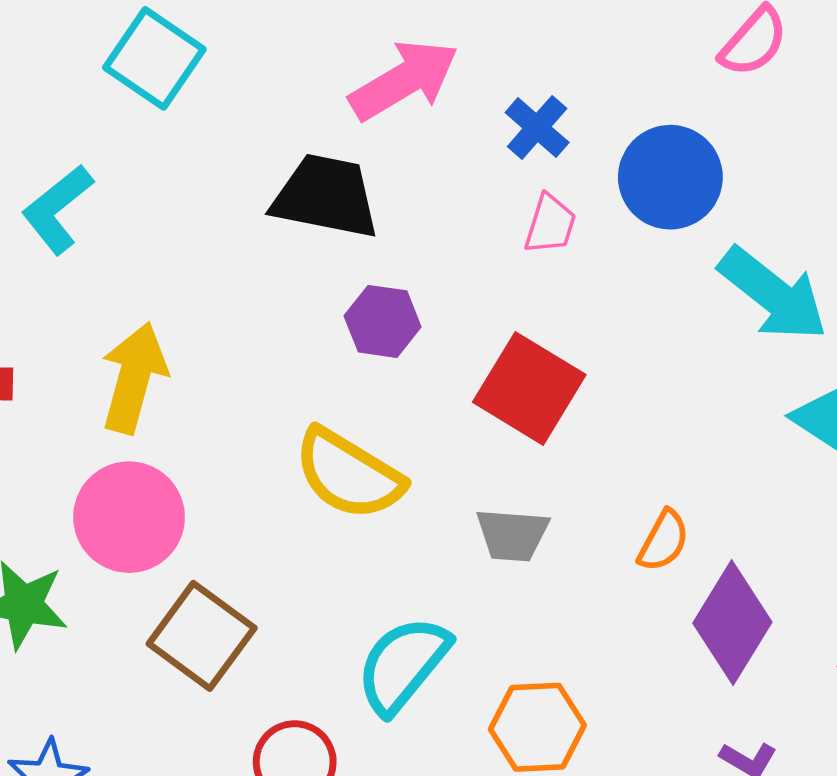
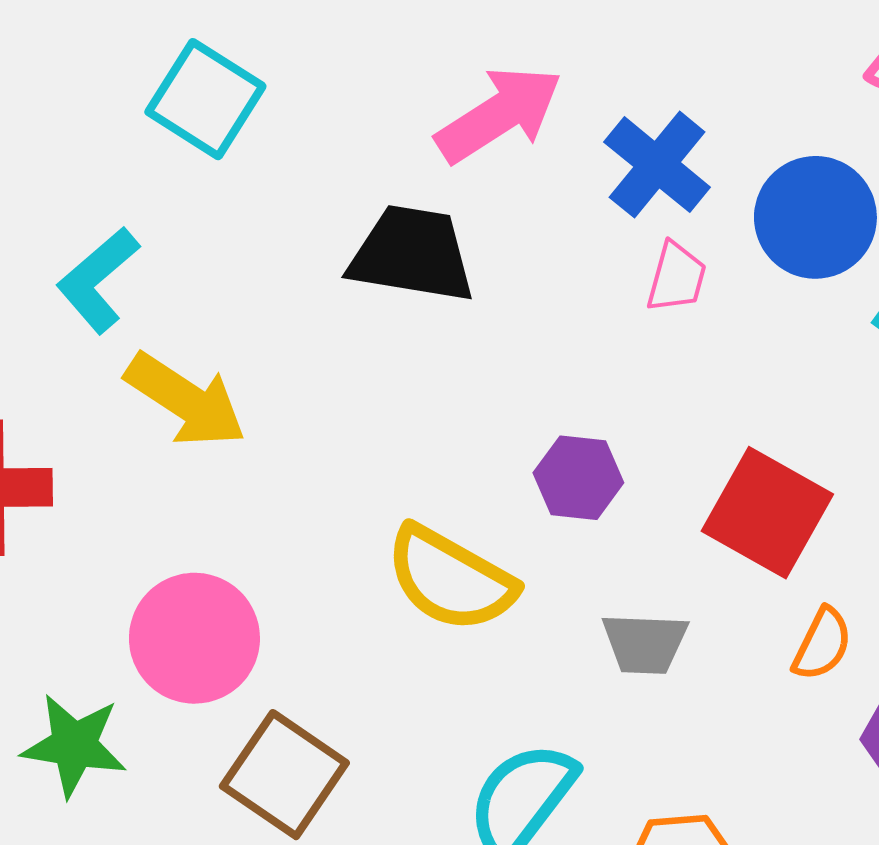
blue cross: (537, 127) -> (657, 165), size x1.4
purple hexagon: (383, 321) -> (578, 478), moved
yellow arrow: (134, 378) -> (186, 400), moved, turned 110
red square: (529, 388) -> (767, 513), moved

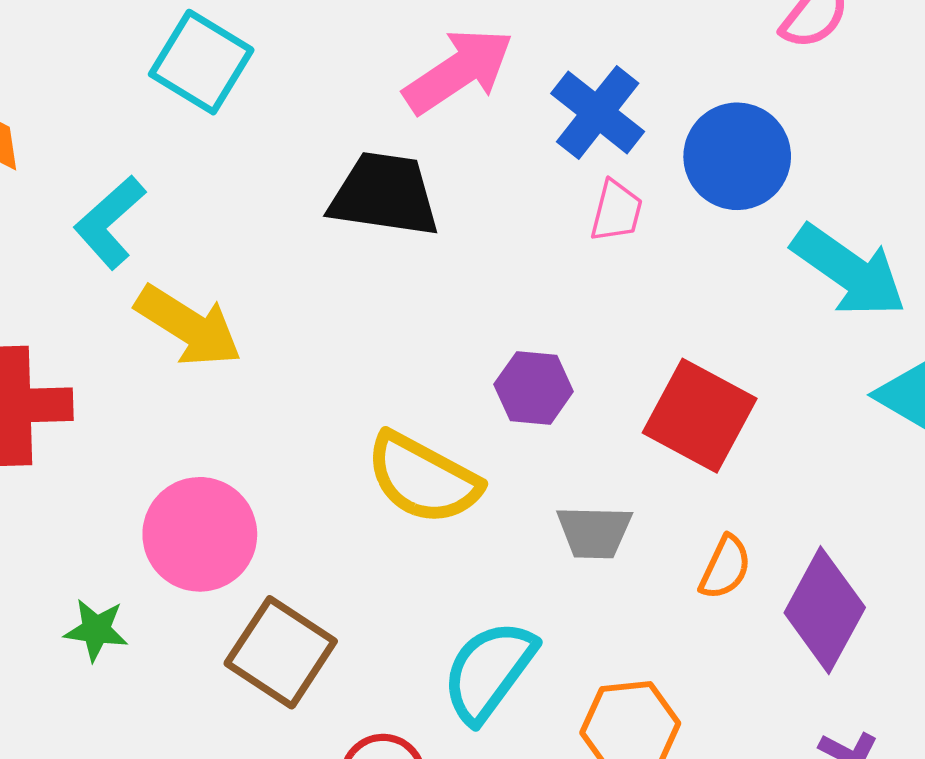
orange semicircle: (822, 644) -> (725, 567), moved
green star: (74, 745) -> (96, 630), size x0.7

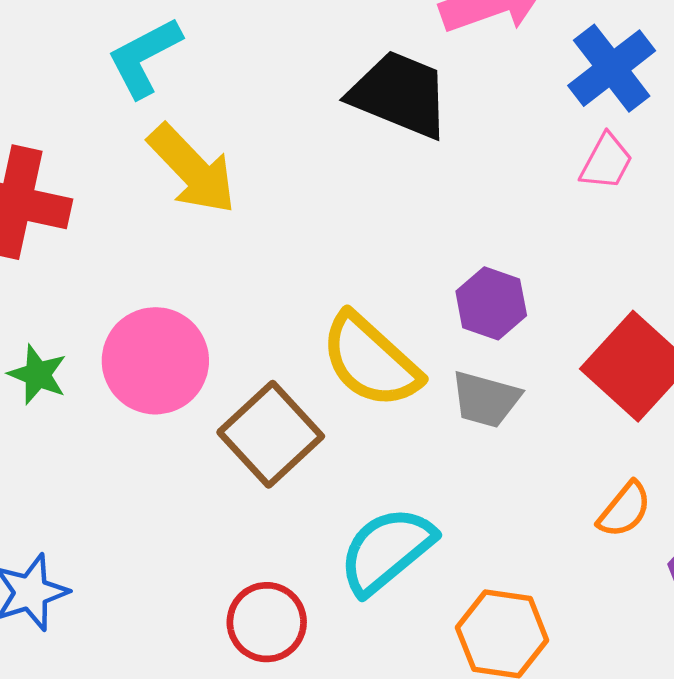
gray trapezoid: (594, 532) -> (486, 399), moved
green star: (96, 630) -> (38, 375), moved
brown square: (281, 652) -> (271, 434), moved

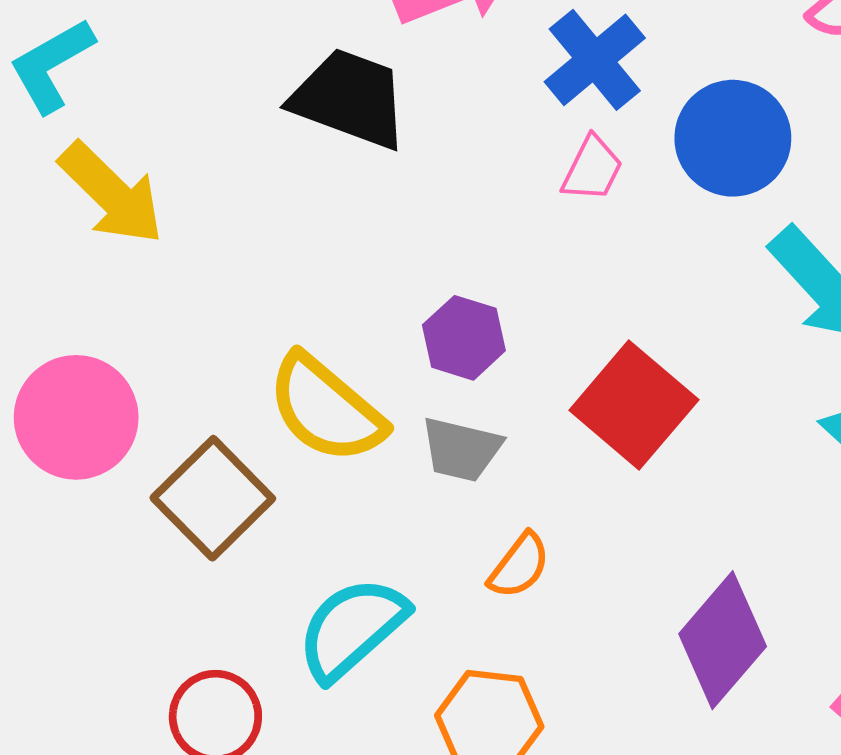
orange semicircle: (624, 510) -> (519, 566), moved

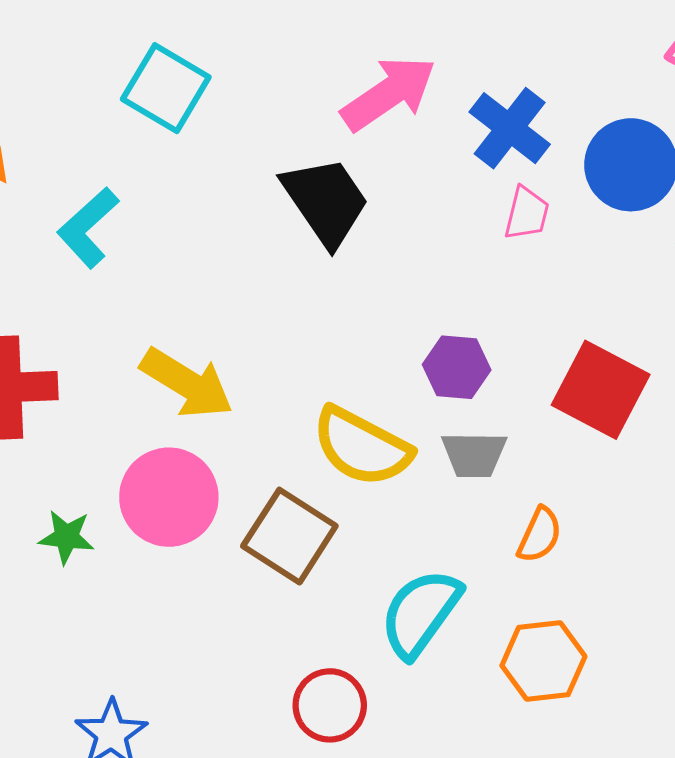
black trapezoid: (350, 99) -> (326, 201), turned 48
yellow arrow: (111, 193) -> (187, 383), moved

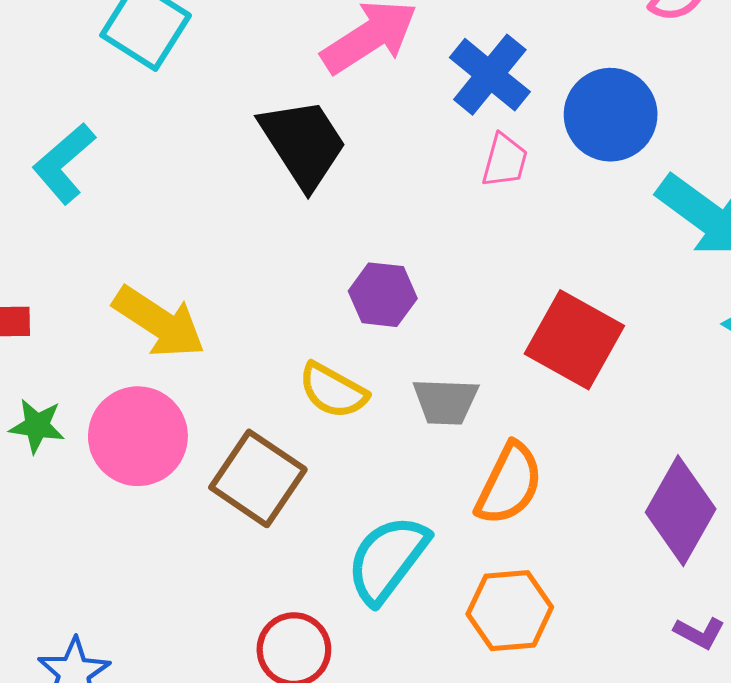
purple hexagon: (457, 367) -> (383, 295), moved
yellow semicircle: (362, 447) -> (333, 391), size x0.7
orange semicircle: (540, 535) -> (509, 484), size x1.5
green star: (66, 537) -> (37, 426), moved

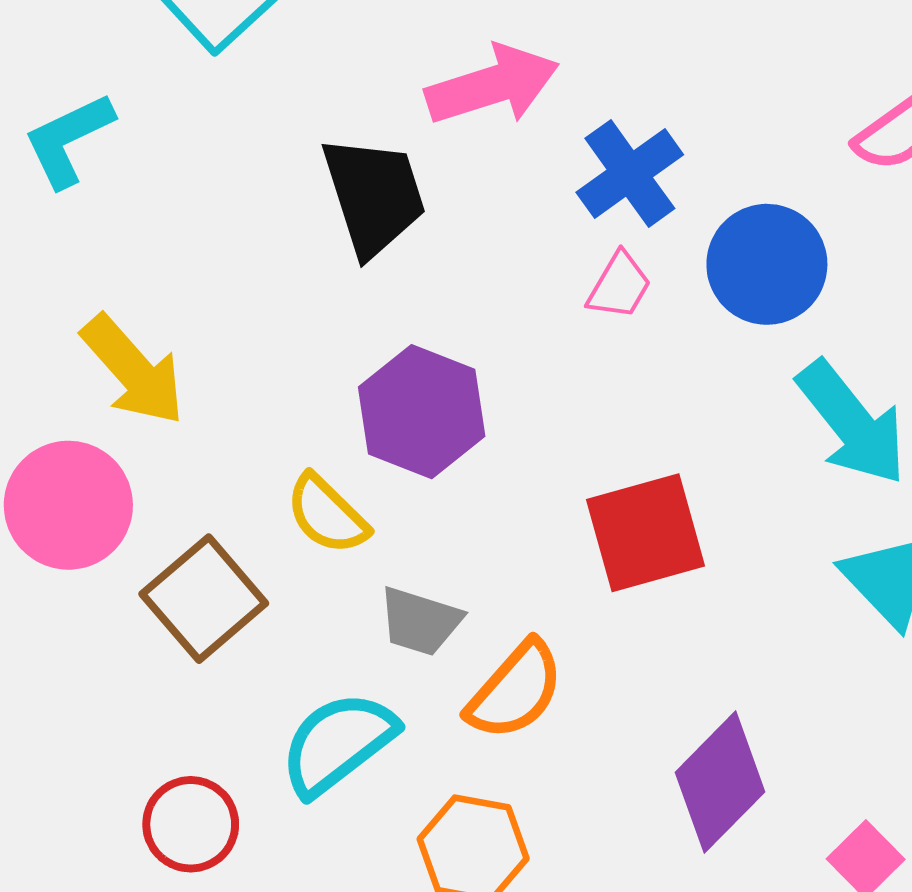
purple hexagon: (383, 295) -> (422, 412), size x1.5
red square: (574, 340) -> (645, 533), turned 30
gray trapezoid: (445, 401) -> (420, 621), moved

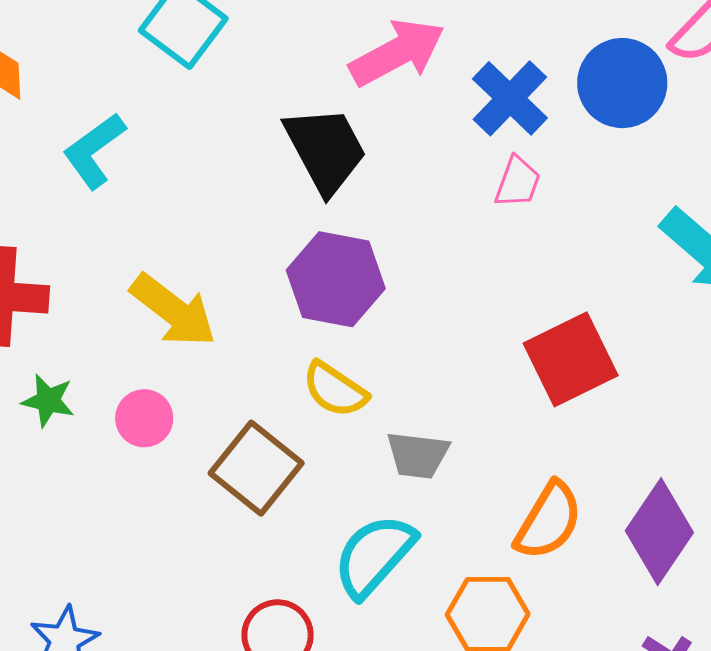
blue circle: (767, 264) -> (622, 83), moved
purple hexagon: (422, 412) -> (336, 279), moved
pink circle: (68, 505) -> (144, 418), size x0.6
orange semicircle: (515, 690) -> (549, 521), moved

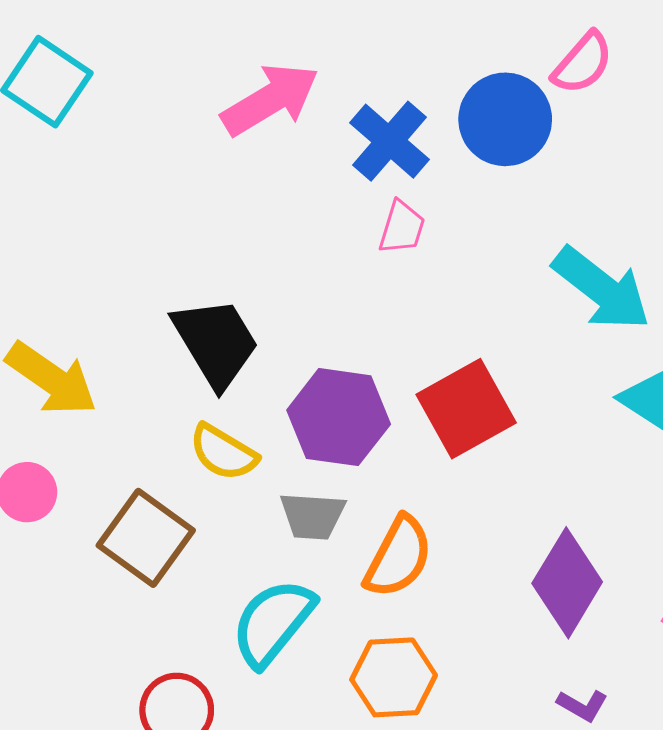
black trapezoid: (326, 150) -> (216, 342), moved
purple hexagon: (336, 279) -> (339, 417), moved
orange semicircle: (549, 521) -> (398, 557), moved

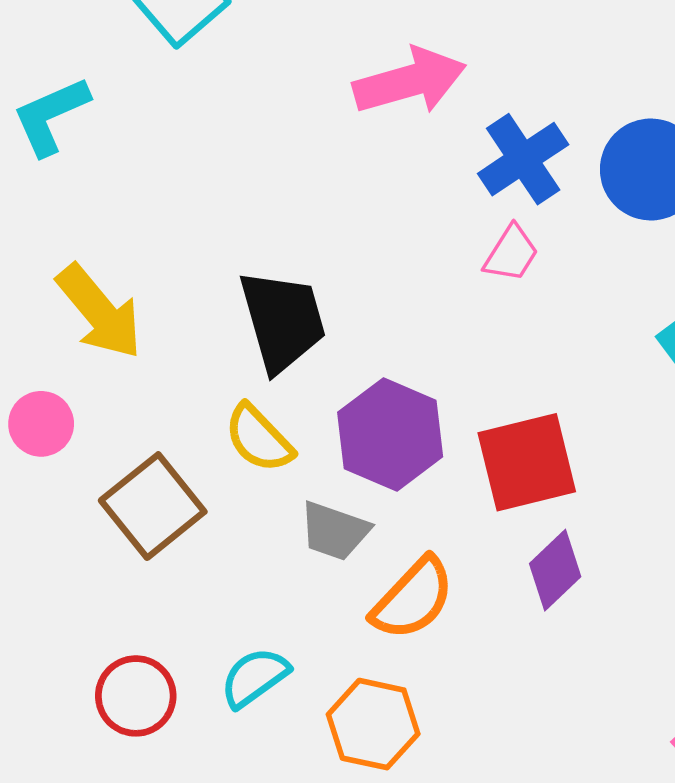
purple diamond: (567, 583) -> (555, 570), moved, size x0.7
cyan semicircle: (273, 622) -> (255, 677), moved, size x0.7

